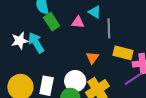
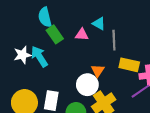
white circle: (75, 81) -> (87, 85), moved

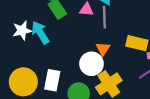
gray line: (114, 40) -> (104, 17), moved

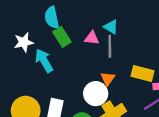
white star: (22, 30) -> (24, 42), moved

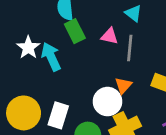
cyan triangle: (111, 27) -> (133, 13), moved
white star: (24, 42) -> (28, 48), moved, turned -30

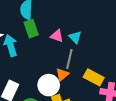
cyan triangle: (133, 13) -> (75, 37), moved
gray line: (130, 48) -> (69, 59), moved

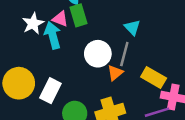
pink triangle: (57, 36) -> (60, 19), moved
white circle: (49, 85) -> (98, 54), moved

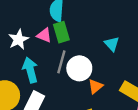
cyan arrow: (53, 35) -> (30, 70), moved
gray line: (124, 54) -> (61, 62), moved

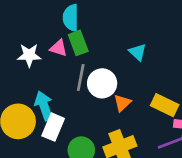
white star: (19, 39) -> (29, 55), turned 30
cyan arrow: (30, 70) -> (44, 106), moved

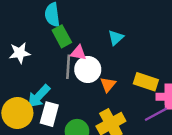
pink triangle: (59, 48) -> (78, 53), moved
cyan triangle: (138, 52) -> (116, 38), turned 42
cyan arrow: (44, 106) -> (39, 96), turned -110

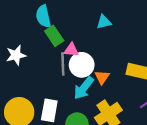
cyan triangle: (116, 38) -> (104, 22), moved, turned 35
cyan arrow: (39, 96) -> (84, 88), moved

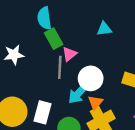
pink triangle: (71, 50) -> (70, 54), turned -49
white circle: (82, 65) -> (91, 78), moved
orange triangle: (102, 77) -> (95, 103), moved

